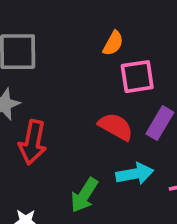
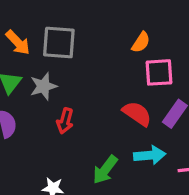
red arrow: (33, 142) -> (65, 121), size x0.7

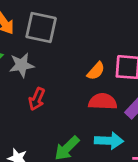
orange semicircle: (141, 42) -> (96, 71), moved
red semicircle: (137, 114) -> (103, 102), turned -40

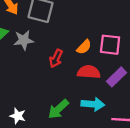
red arrow: (37, 99) -> (56, 58), moved

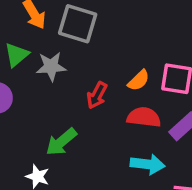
green arrow: (58, 109) -> (61, 142), moved

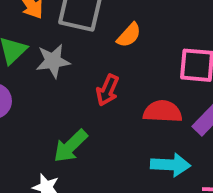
orange semicircle: (139, 80) -> (129, 35), moved

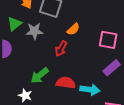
orange semicircle: (129, 35) -> (73, 29), moved
red semicircle: (163, 112) -> (66, 83), moved

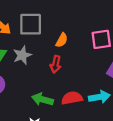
green arrow: (40, 75) -> (42, 99), turned 72

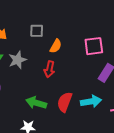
gray square: (31, 24) -> (37, 31), moved, size x0.6
red semicircle: (72, 98) -> (65, 102), turned -60

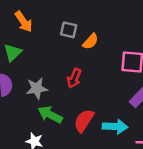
orange semicircle: (56, 46) -> (91, 41), moved
gray star: (17, 60) -> (37, 88), moved

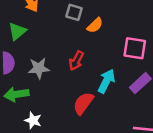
green arrow: (50, 115) -> (16, 94), moved, turned -40
cyan arrow: (115, 127) -> (106, 81), moved, turned -70

